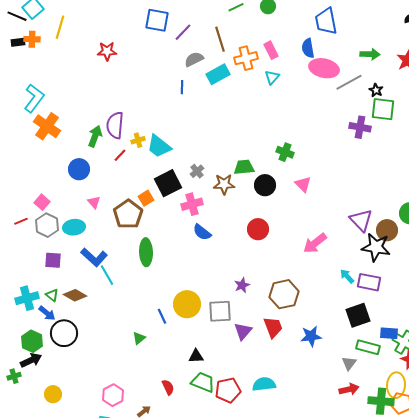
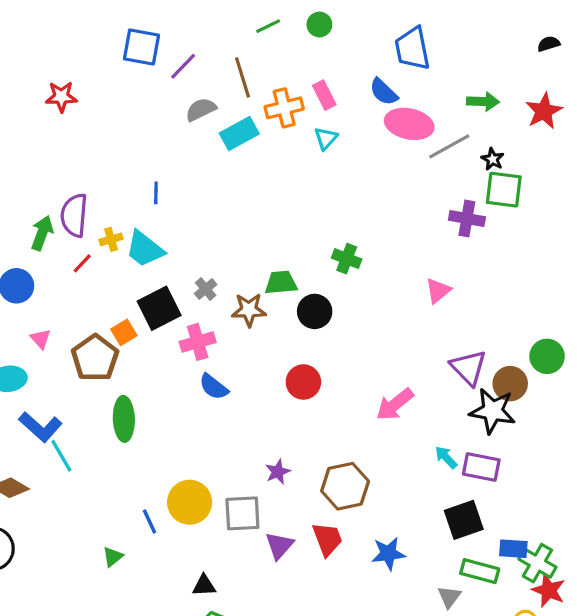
blue semicircle: (308, 48) -> (384, 92), turned -36
blue line: (182, 87) -> (156, 193), moved
pink triangle: (303, 184) -> (438, 291), moved, turned 36

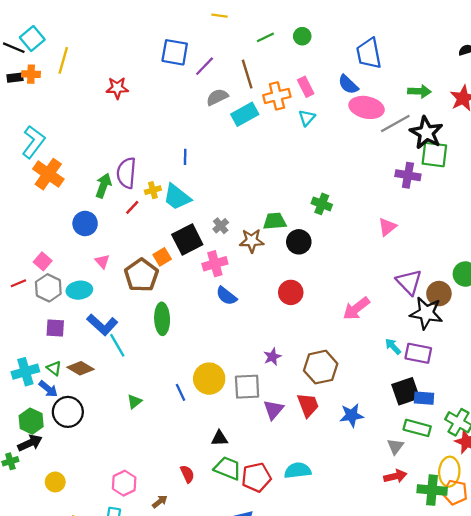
black star: (493, 159) -> (426, 133), size x2.0
blue rectangle: (513, 549) -> (424, 398), moved
green triangle: (113, 557) -> (134, 402), moved

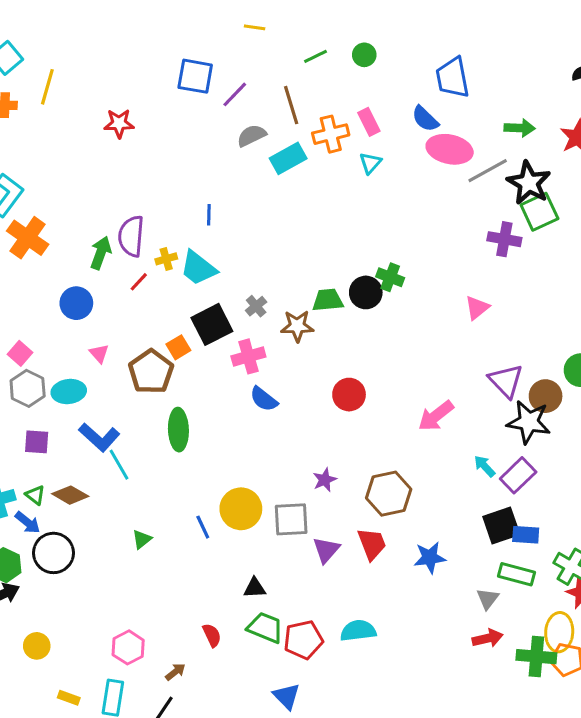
green square: (434, 155) -> (539, 212), turned -32
black circle: (299, 242) -> (366, 292), moved
purple rectangle: (418, 353) -> (518, 475), turned -55

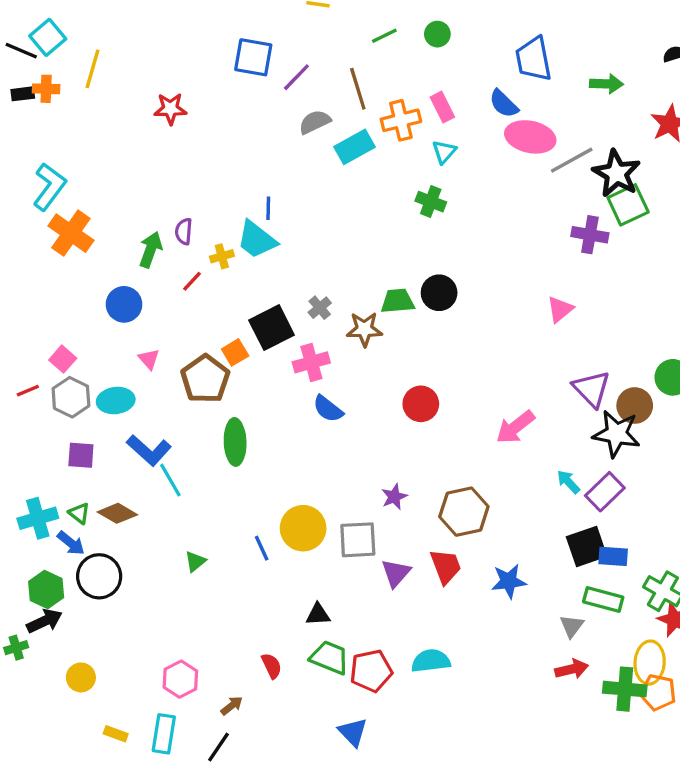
green arrow: (520, 128) -> (607, 84), moved
purple semicircle: (131, 236) -> (184, 231), size x0.6
cyan trapezoid: (198, 268) -> (257, 240), moved
green cross: (390, 277) -> (431, 202), moved

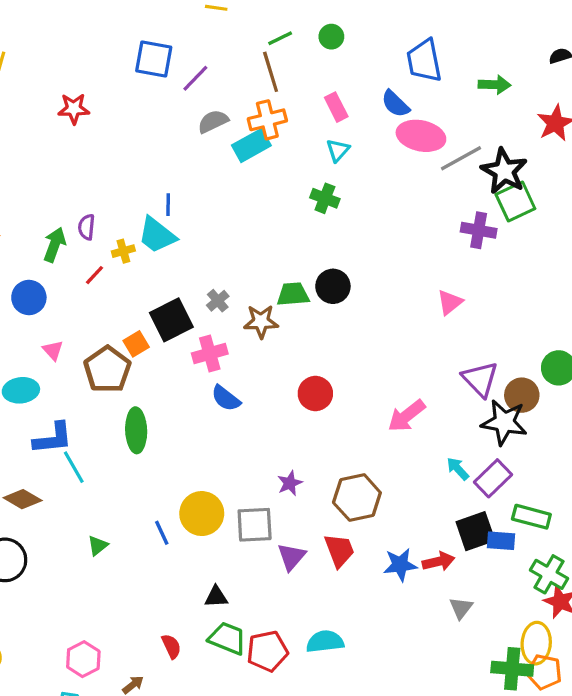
brown line: (358, 89) -> (271, 72), moved
orange cross: (401, 120) -> (267, 120), moved
blue L-shape: (149, 450) -> (53, 438), turned -48
green rectangle: (603, 600) -> (531, 517), moved
red arrow: (572, 669) -> (439, 562), moved

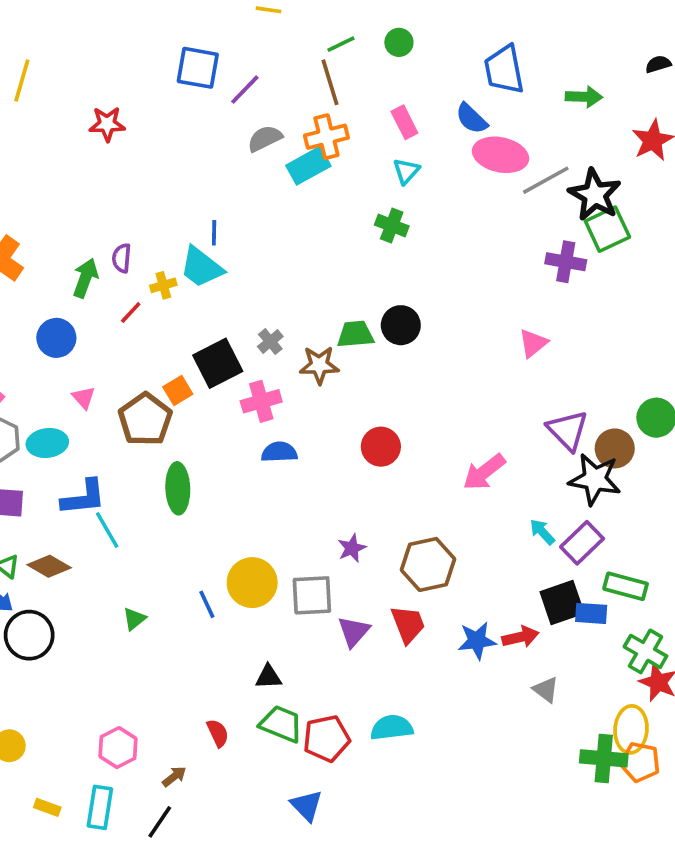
blue semicircle: (226, 398) -> (279, 452), turned 140
gray triangle: (461, 608) -> (546, 690), turned -30

